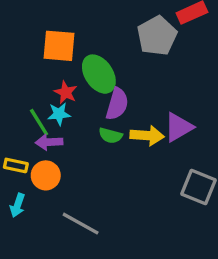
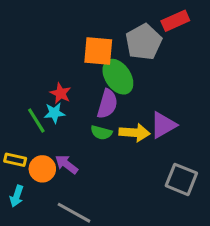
orange square: (59, 46) -> (98, 51), moved
green ellipse: (99, 74) -> (118, 77), moved
purple arrow: (49, 142) -> (67, 164), moved, turned 40

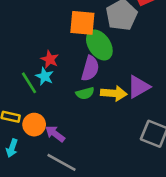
cyan star: (54, 113) -> (45, 76), turned 30
green semicircle: (101, 133) -> (85, 93), turned -30
purple arrow: (67, 164) -> (55, 134), moved

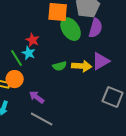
purple semicircle: (90, 68) -> (96, 28), moved
orange circle: (34, 125) -> (15, 79), moved

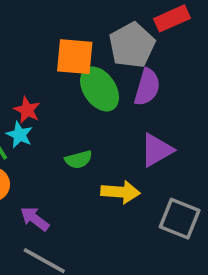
yellow arrow: (82, 66) -> (120, 192), moved

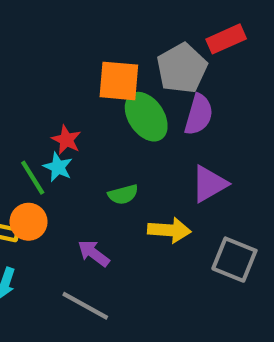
purple arrow: (35, 219) -> (94, 253), moved

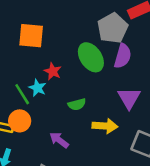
orange square: (119, 81) -> (31, 36), moved
red star: (66, 140) -> (53, 71), moved
purple triangle: (209, 184) -> (129, 98), turned -30

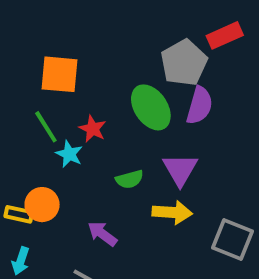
green line: (22, 94) -> (46, 127), moved
purple triangle: (129, 98) -> (180, 170), moved

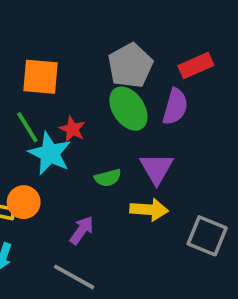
red rectangle: (225, 35) -> (196, 66), moved
gray pentagon: (184, 63) -> (130, 66), moved
cyan star: (69, 154) -> (50, 153), size x1.6
purple arrow: (102, 234) -> (82, 230), turned 88

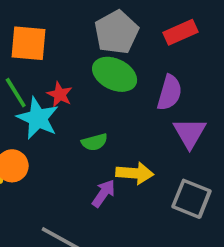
purple semicircle: (175, 107) -> (169, 93), moved
green ellipse: (128, 109) -> (115, 74), turned -30
purple triangle: (157, 168) -> (190, 133), moved
purple arrow: (82, 230) -> (104, 193), moved

